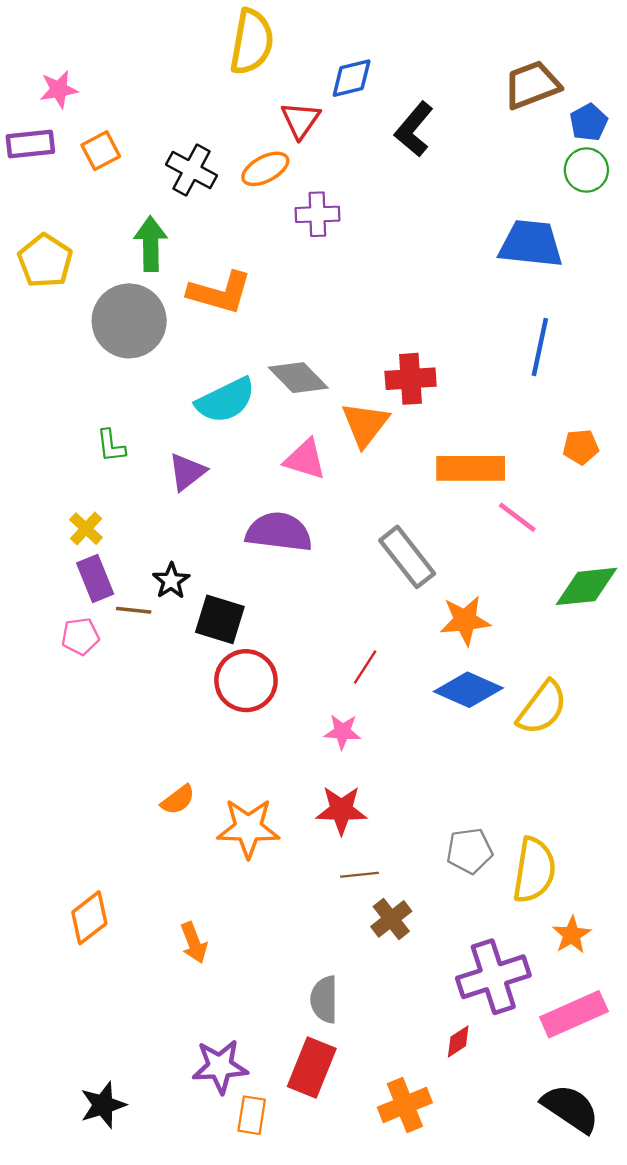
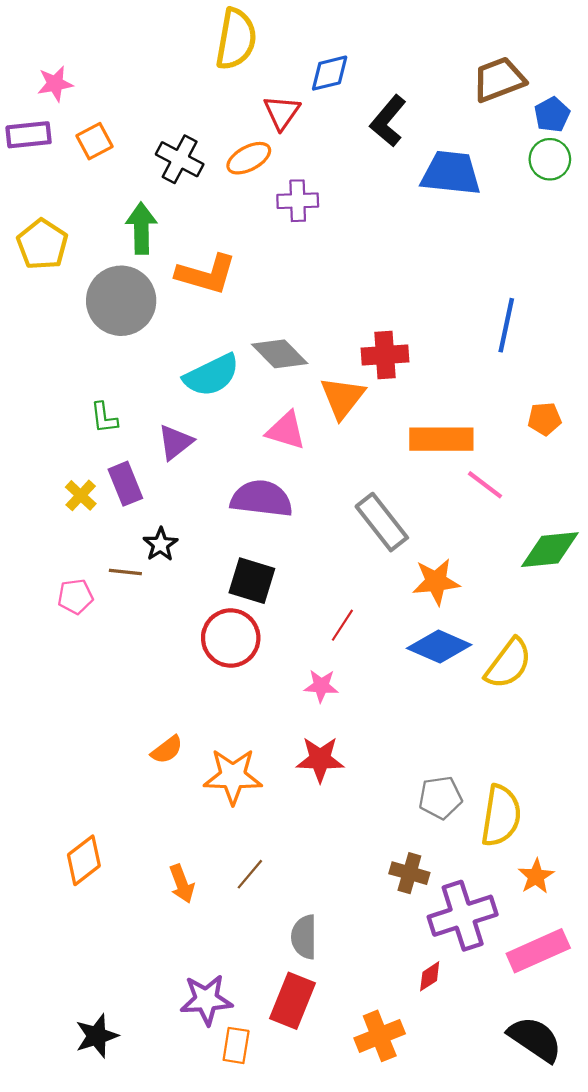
blue trapezoid: (531, 244) -> (451, 173), moved
purple rectangle: (95, 578) -> (125, 484), moved
black square: (220, 619) -> (252, 581), moved
brown line: (359, 875) -> (250, 874), moved, turned -44
brown cross: (391, 919) -> (409, 873), moved, turned -36

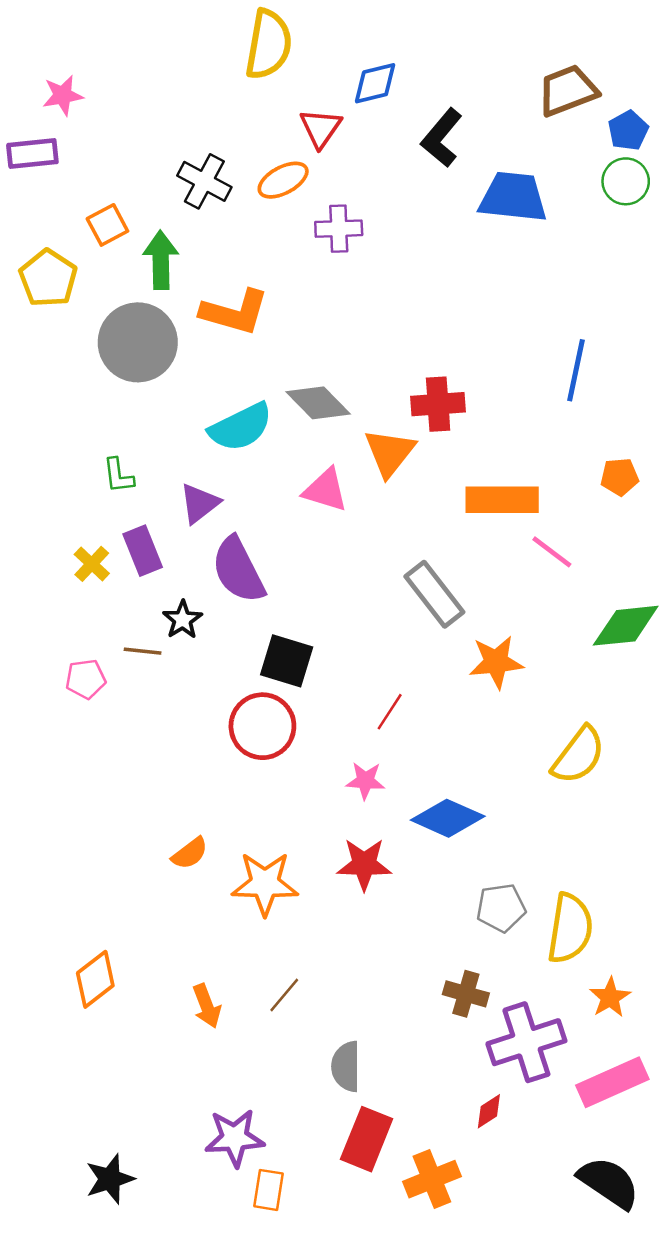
orange square: (95, 141) -> (107, 225), moved
purple semicircle: (262, 499) -> (238, 570), moved, turned -124
blue diamond: (439, 647) -> (448, 818), moved
red rectangle: (292, 1001) -> (367, 1139), moved

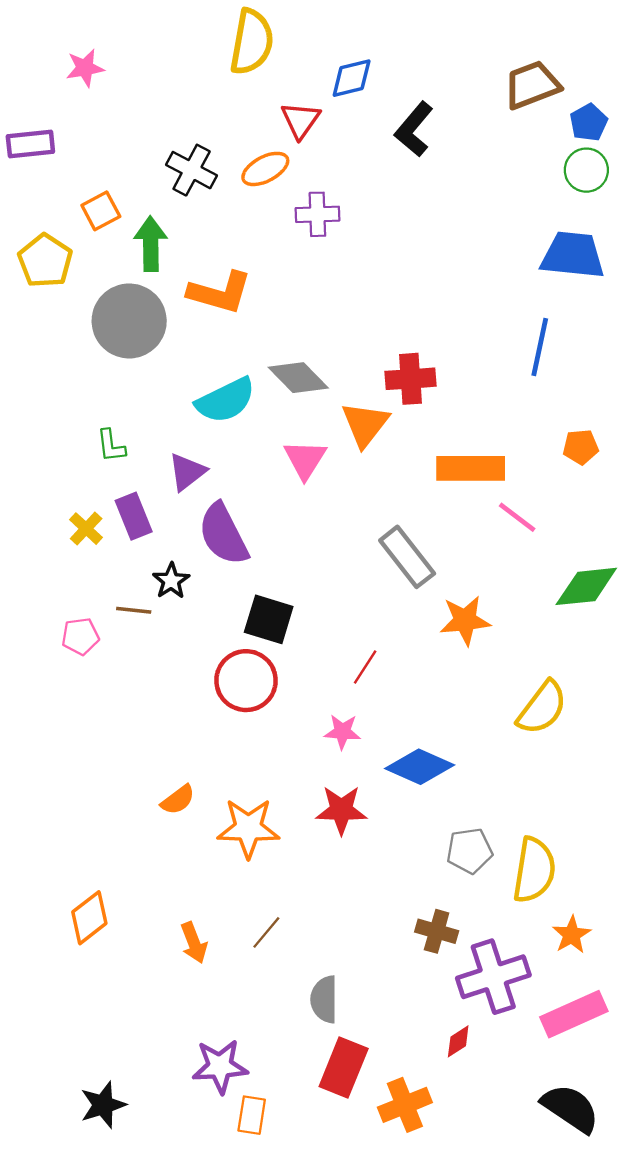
pink star: (63, 95) -> (85, 68), moved
blue trapezoid: (513, 197) -> (573, 255), moved
pink triangle: (325, 490) -> (305, 459), turned 45

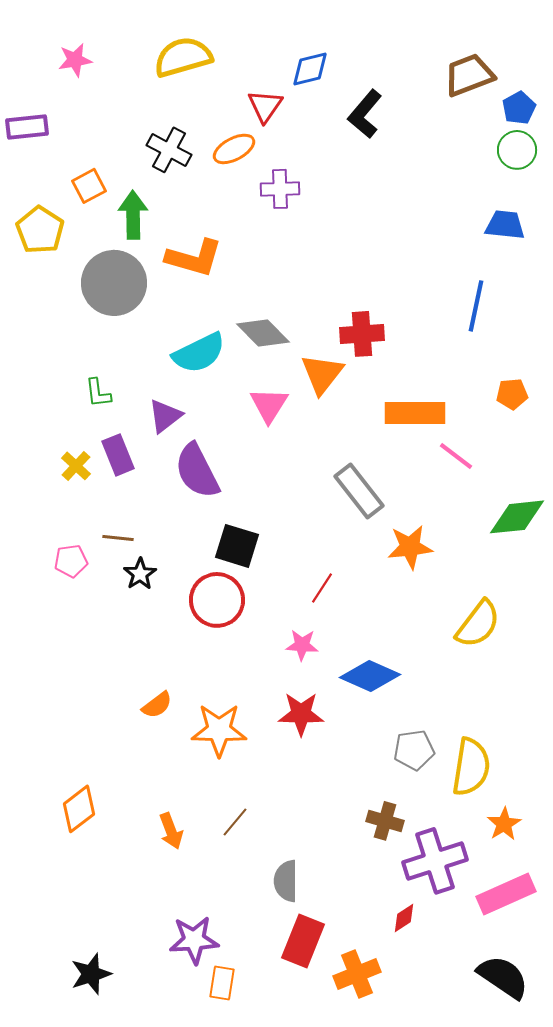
yellow semicircle: (252, 42) -> (183, 57), moved, turned -116
blue trapezoid: (573, 255) -> (505, 225), size x0.7
black star: (171, 581) -> (140, 574), moved

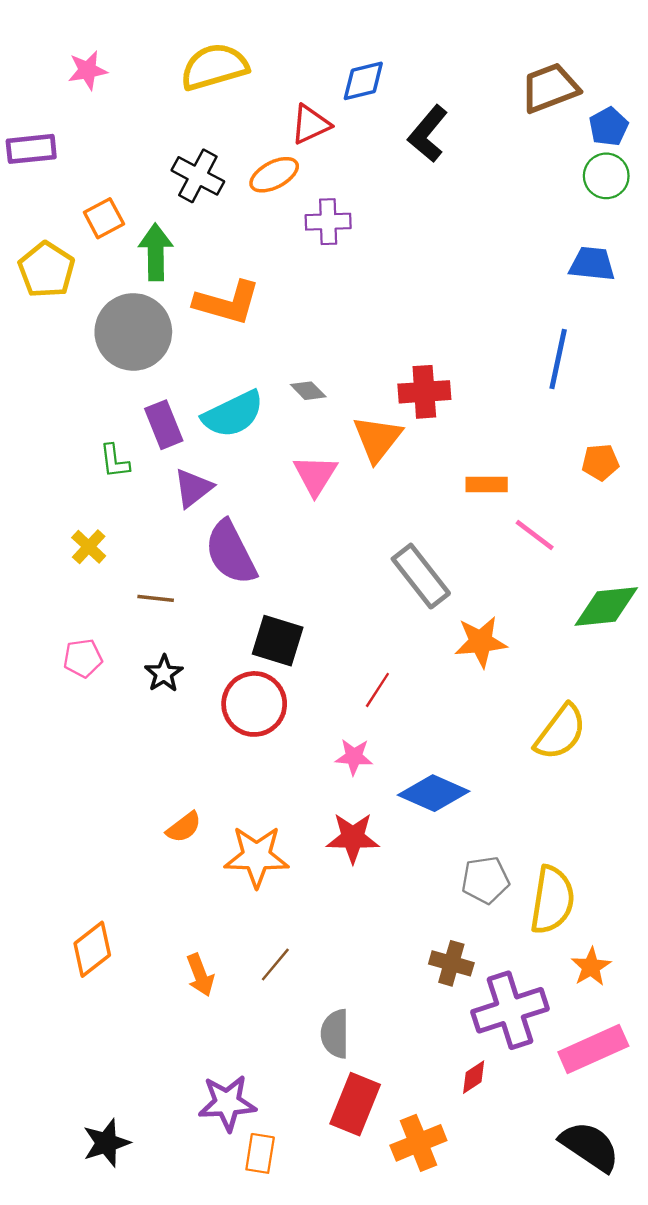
red triangle: (265, 106) -> (311, 124), turned 30
gray diamond: (263, 333) -> (308, 391), size x0.6
orange rectangle: (415, 413) -> (487, 485), size x0.6
purple rectangle: (118, 455) -> (164, 425), moved
brown line: (118, 538) -> (156, 598), moved

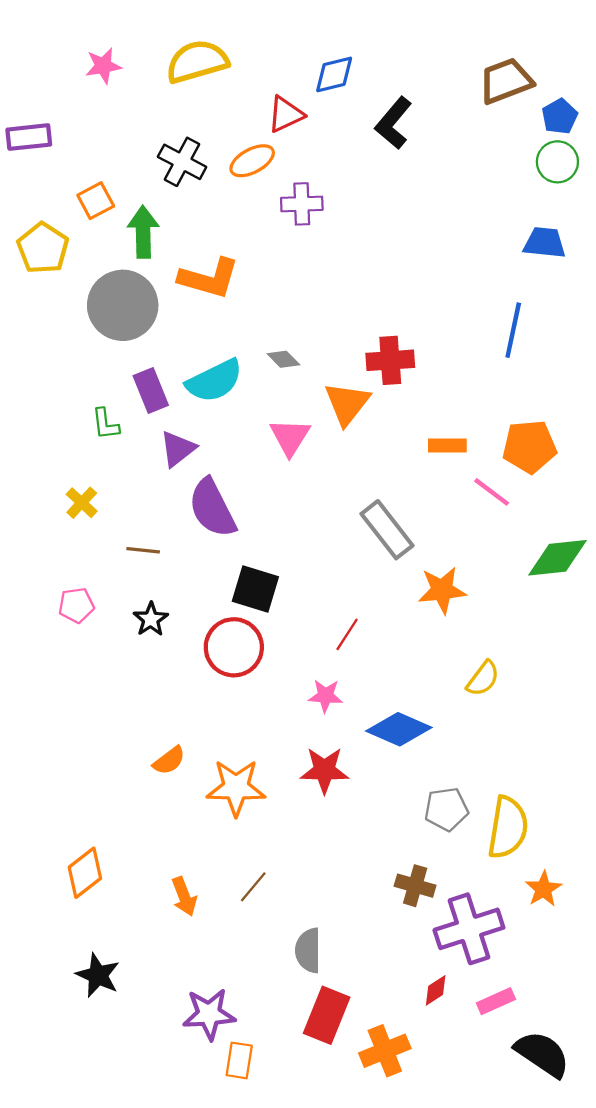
pink star: (88, 70) -> (103, 66), moved
orange pentagon: (600, 462) -> (529, 447), moved, size x1.6
yellow semicircle: (560, 732) -> (483, 679), moved, size x0.7
pink rectangle: (593, 1049) -> (496, 1001), moved, size x0.6
black star: (106, 1143) -> (98, 975), moved, turned -30

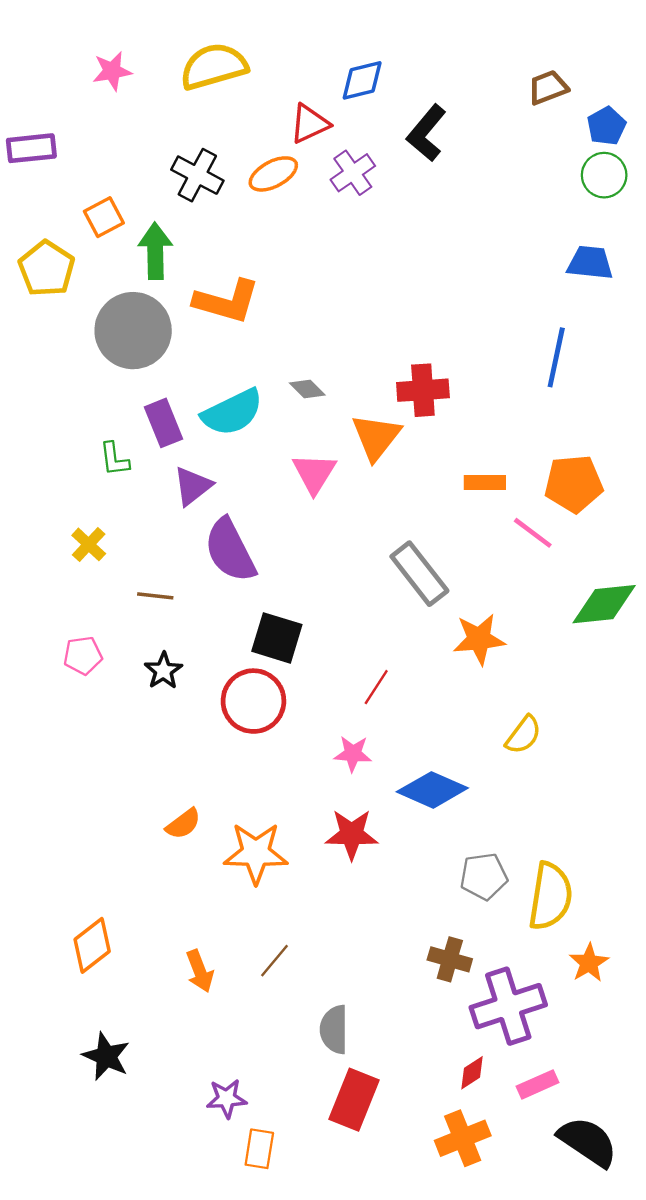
brown trapezoid: (506, 81) -> (548, 87), size x0.7
purple cross: (302, 204) -> (353, 173), moved, turned -33
purple star: (209, 1014) -> (227, 1098), size x0.7
orange cross: (385, 1051) -> (463, 1138), moved

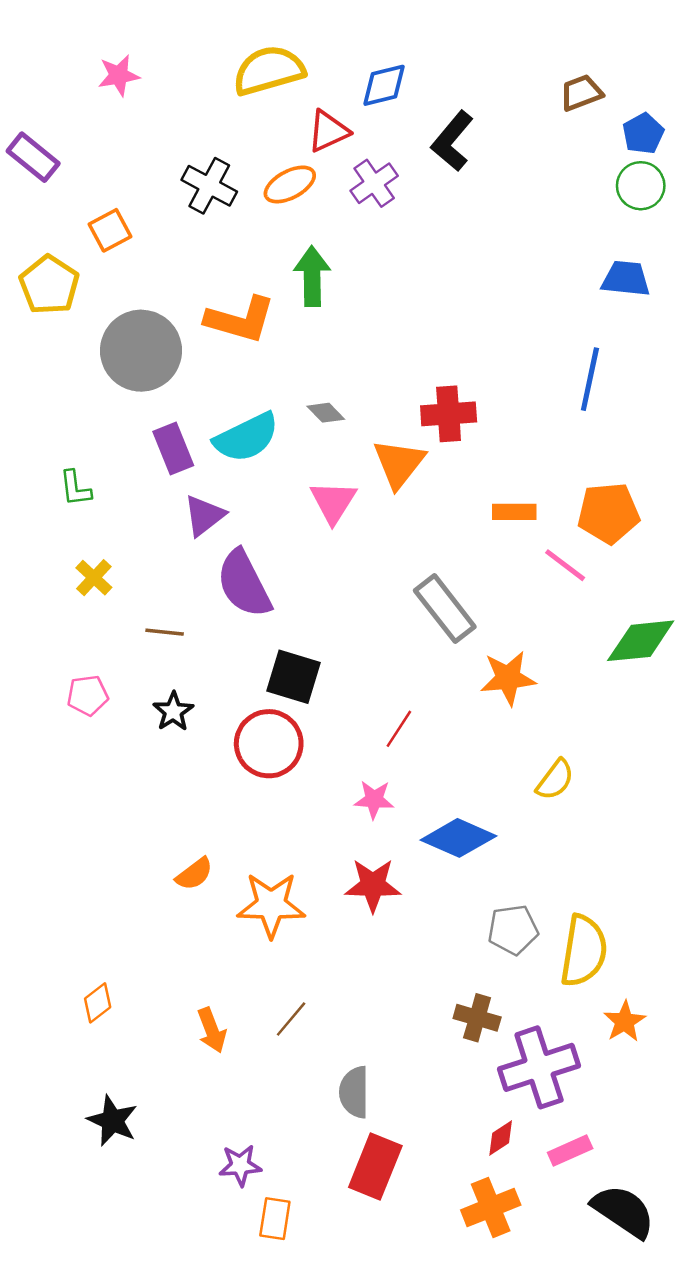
yellow semicircle: (214, 66) -> (269, 70), moved
purple rectangle: (31, 148) -> (33, 157), turned 45
green arrow: (155, 251) -> (312, 276), moved
green L-shape: (114, 459) -> (75, 488), moved
orange diamond: (92, 945) -> (98, 1003), size x0.7

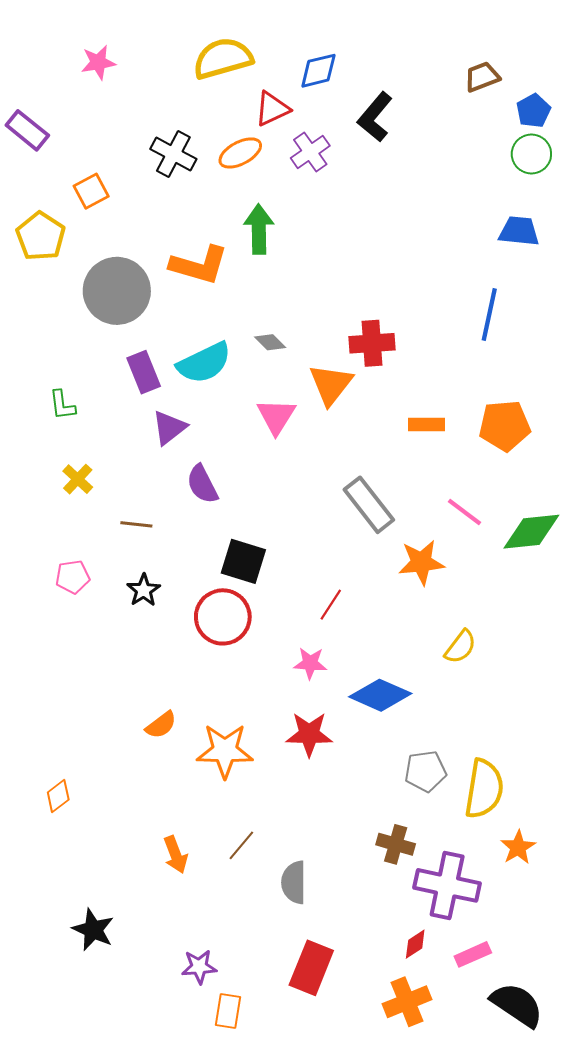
pink line: (565, 565) -> (465, 512), moved
purple semicircle: (244, 584) -> (202, 484), size x0.7
orange diamond: (98, 1003) -> (58, 796), moved
purple cross: (539, 1067) -> (447, 885), turned 30
gray semicircle: (354, 1092) -> (294, 882), moved

